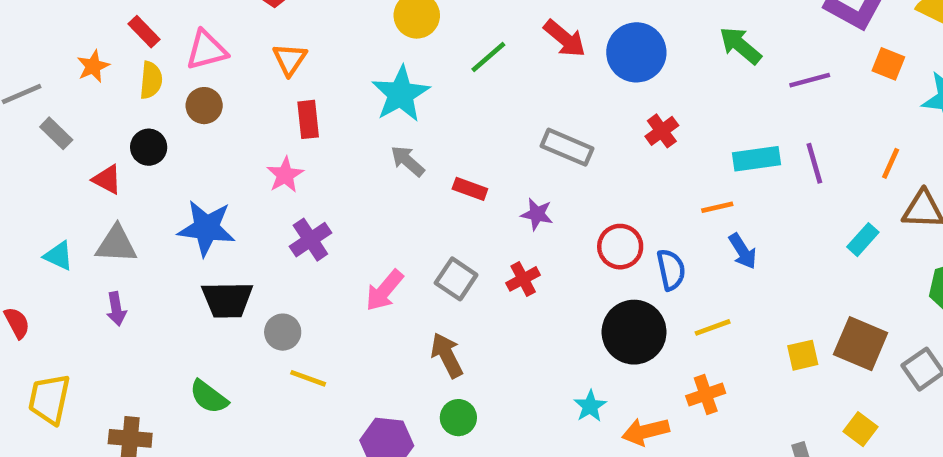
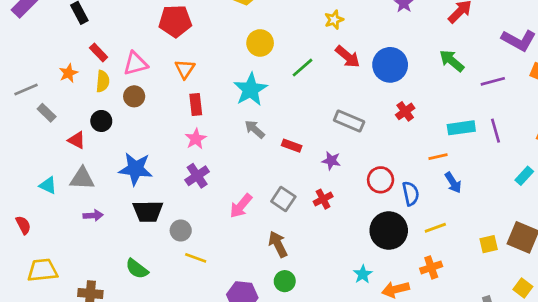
pink star: (285, 175) -> (196, 139), moved
purple arrow: (116, 309) -> (93, 215), moved, turned -84
yellow trapezoid: (49, 399) -> (42, 270), turned 72

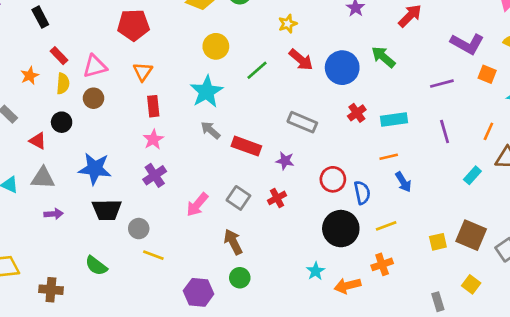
green arrow: (452, 61) -> (383, 57), moved
cyan rectangle: (461, 128) -> (394, 119), moved
red rectangle: (292, 146) -> (246, 146), size x1.5

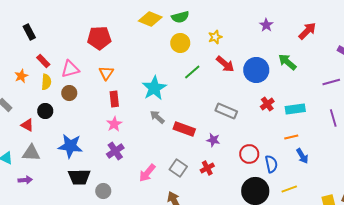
yellow circle: (216, 46) -> (180, 43), moved
purple arrow: (54, 214) -> (25, 180), moved

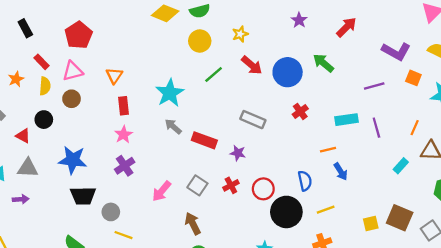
red pentagon: (99, 38) -> (78, 35), moved, turned -30
cyan rectangle: (295, 109) -> (346, 120), moved
red circle: (249, 154) -> (263, 189), moved

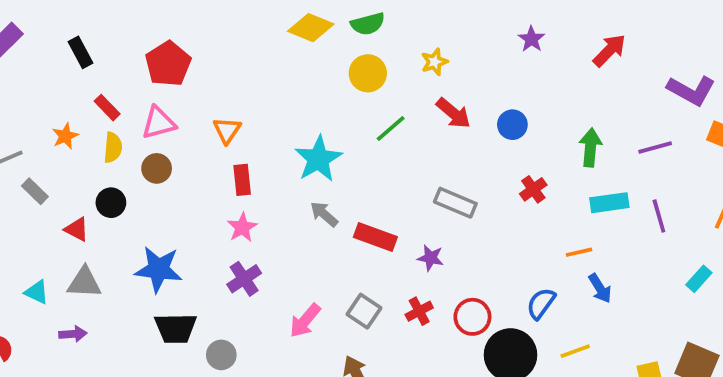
green arrow: (323, 63) -> (590, 147), moved, turned 55
blue circle: (288, 72) -> (512, 125), size x0.6
blue semicircle: (305, 181) -> (541, 304), turned -132

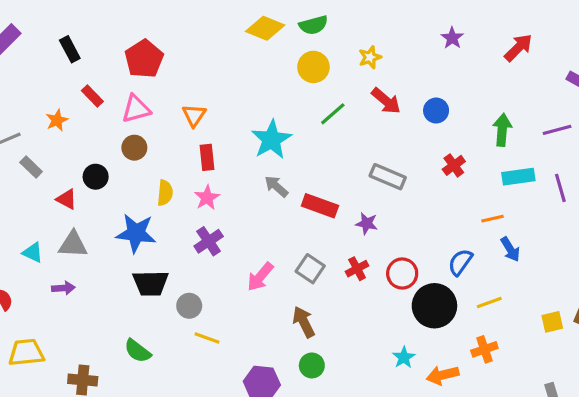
yellow semicircle: (113, 147) -> (165, 193), moved

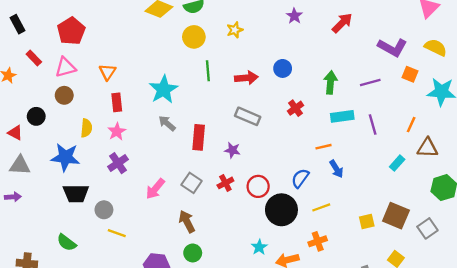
red arrow: (386, 101) -> (246, 78), moved, turned -45
green line: (333, 114) -> (208, 71), turned -54
red rectangle: (320, 206) -> (199, 137), turned 75

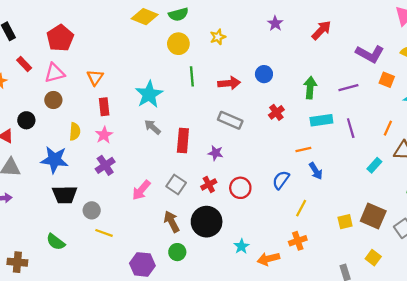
yellow line: (321, 207) -> (301, 208), turned -42
black circle: (281, 210) -> (207, 222), moved

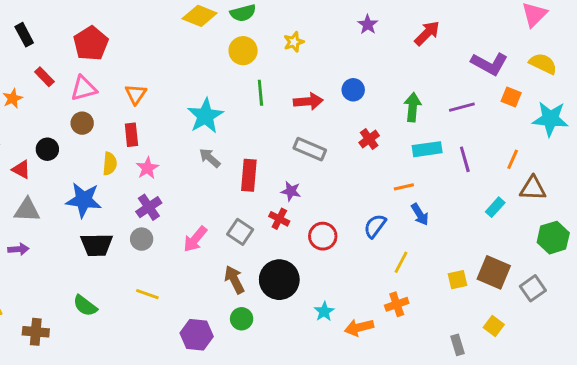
red rectangle: (104, 107) -> (131, 135), moved
red cross: (209, 184) -> (279, 219), moved, turned -35
gray circle: (92, 210) -> (142, 239), moved

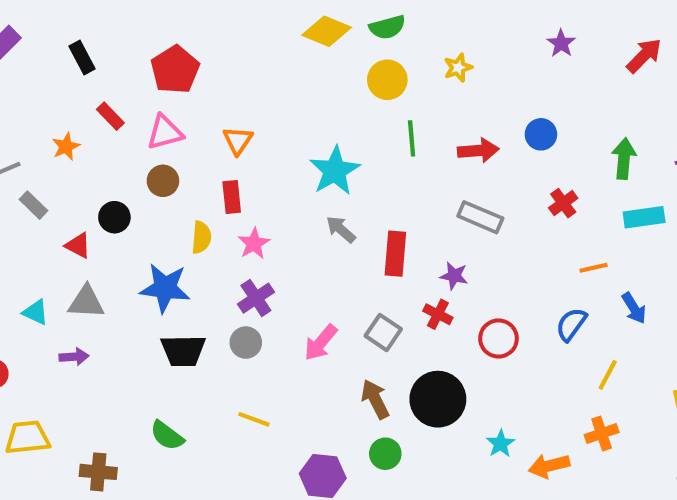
orange line: (404, 187) -> (594, 268), moved

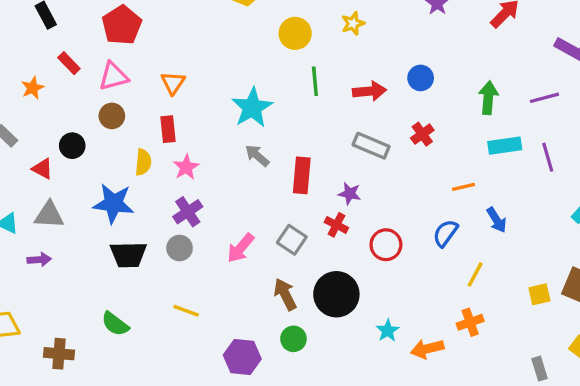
red cross: (563, 203) -> (422, 134), moved

